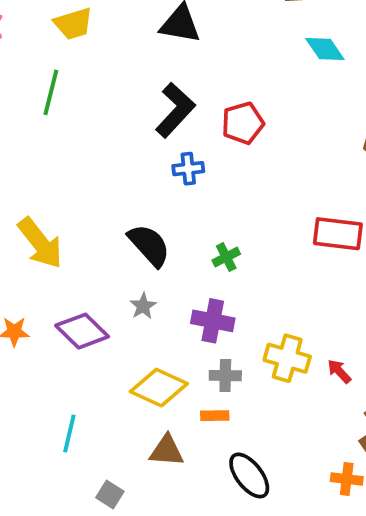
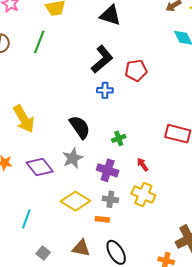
gray star: (143, 306) -> (73, 158), size x1.5
red arrow: (339, 371) -> (143, 164), moved
brown triangle: (167, 451) -> (81, 248), moved

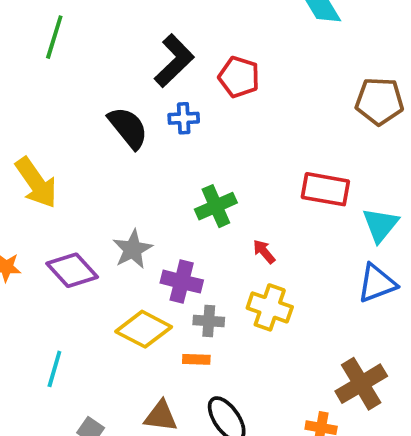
red pentagon: (136, 70) -> (239, 77), turned 30
black semicircle: (80, 127) -> (128, 128), moved
green cross: (119, 138) -> (216, 206), size x1.5
purple cross: (108, 170) -> (182, 282), moved

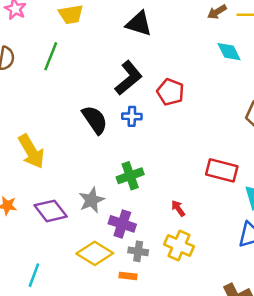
green cross: (216, 206) -> (130, 176), moved

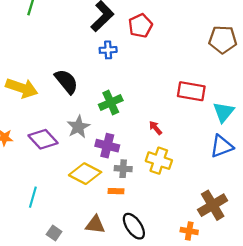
red pentagon: (170, 92) -> (140, 26), turned 30
black semicircle: (95, 120) -> (66, 81), moved
yellow arrow: (31, 151) -> (22, 88), turned -36

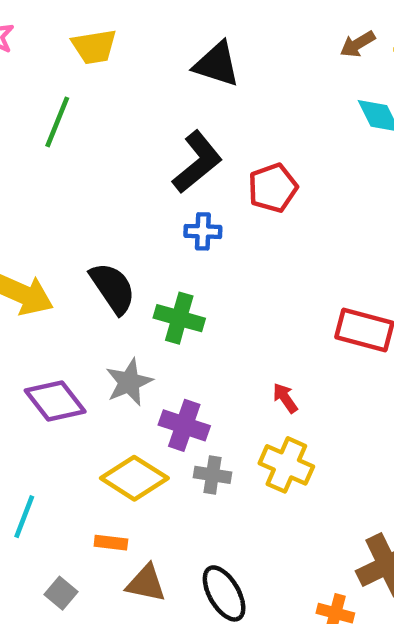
green cross: (111, 103) -> (179, 318), moved, turned 35
orange rectangle: (116, 191) -> (111, 543), moved

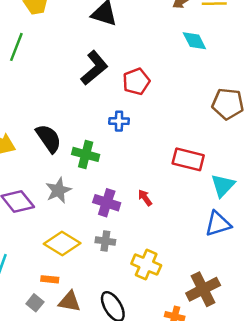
blue cross: (203, 231) -> (119, 121), moved
purple cross: (184, 425) -> (107, 203), moved
yellow cross: (286, 465) -> (146, 264), moved
gray square: (61, 593) -> (35, 303), moved

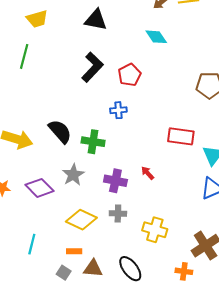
cyan diamond: (194, 41) -> (156, 37), moved

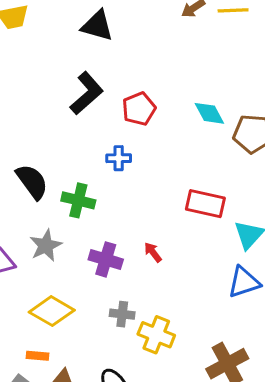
cyan diamond: (156, 37) -> (209, 113), moved
gray cross: (118, 214) -> (122, 314), moved

